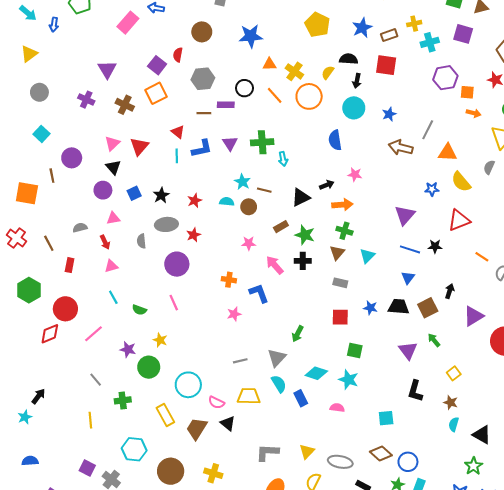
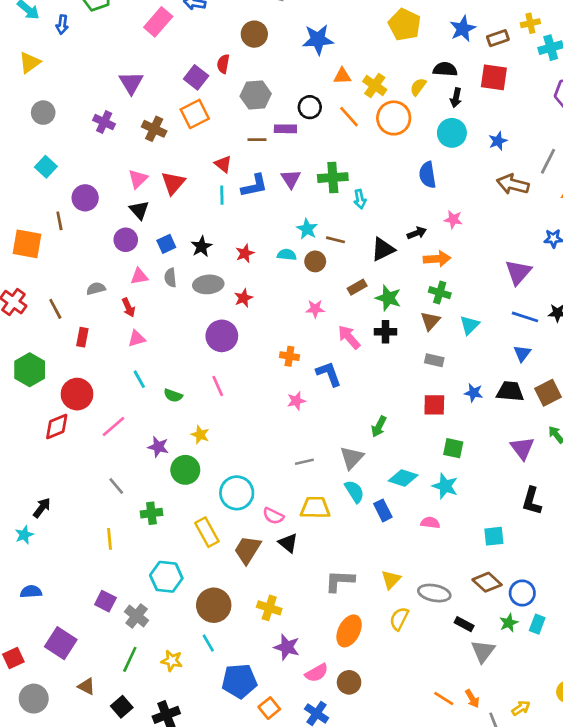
gray semicircle: (141, 241) -> (170, 278), moved

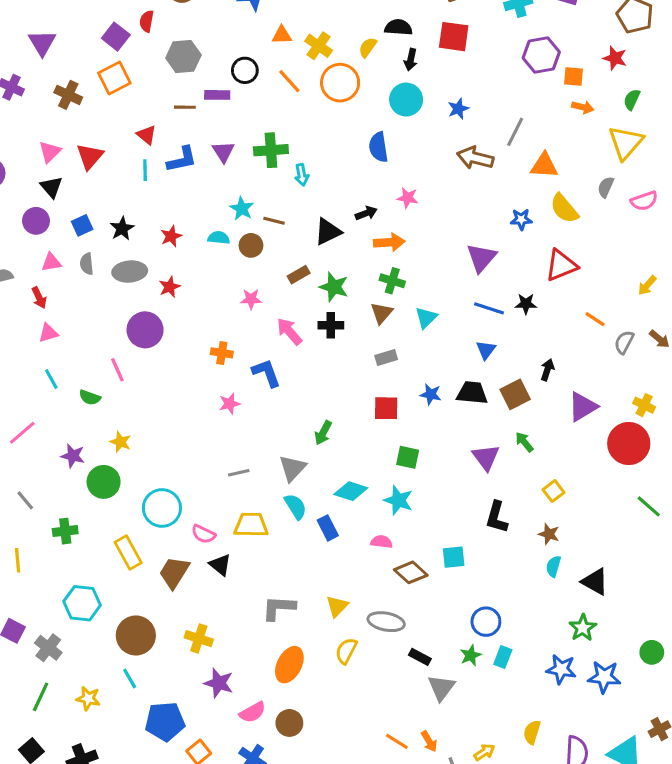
gray rectangle: (434, 360) -> (386, 358), turned -30
pink line: (218, 386) -> (117, 370), moved
brown diamond: (487, 582) -> (411, 572), moved

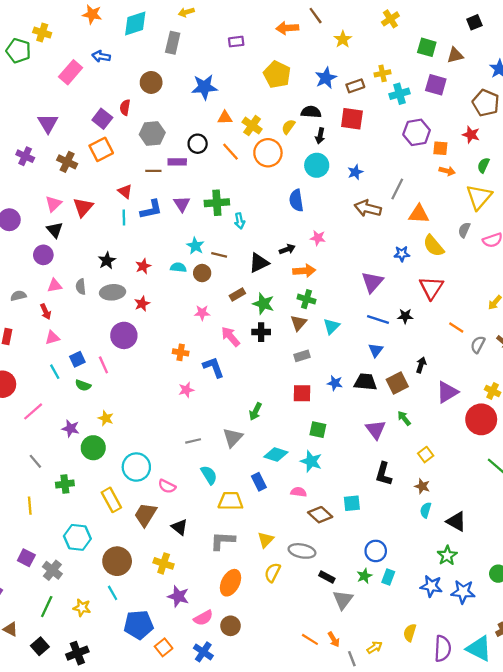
blue square: (82, 225) -> (77, 359), moved
red triangle: (561, 265) -> (431, 288), turned -35
cyan semicircle: (296, 506) -> (209, 475), moved
yellow trapezoid: (251, 525) -> (231, 501), moved
black triangle: (220, 565) -> (179, 527), moved

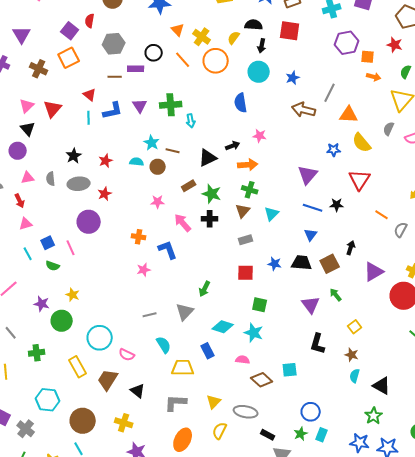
orange triangle: (225, 118) -> (178, 30), turned 48

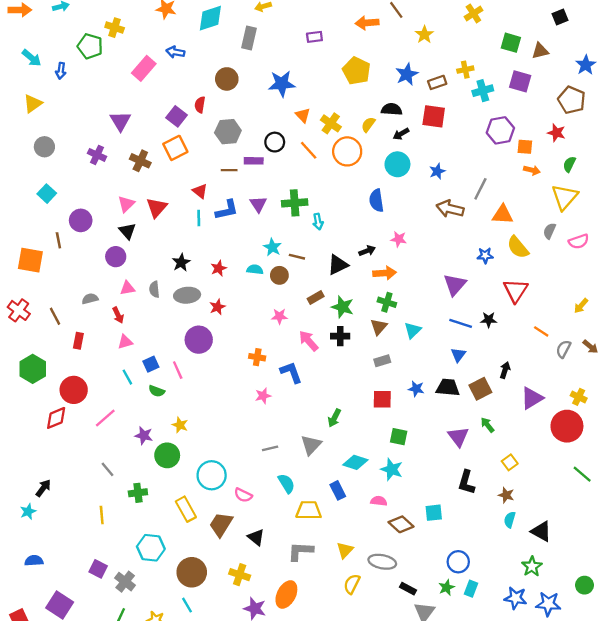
black arrow: (262, 46) -> (401, 134), turned 48
orange ellipse: (183, 440) -> (286, 594), moved

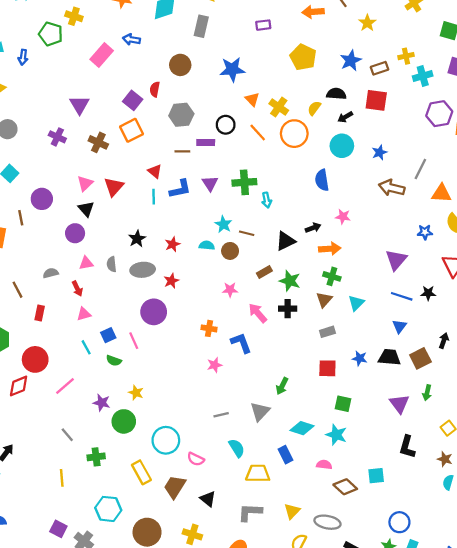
green arrow: (487, 425) -> (427, 393), turned -128

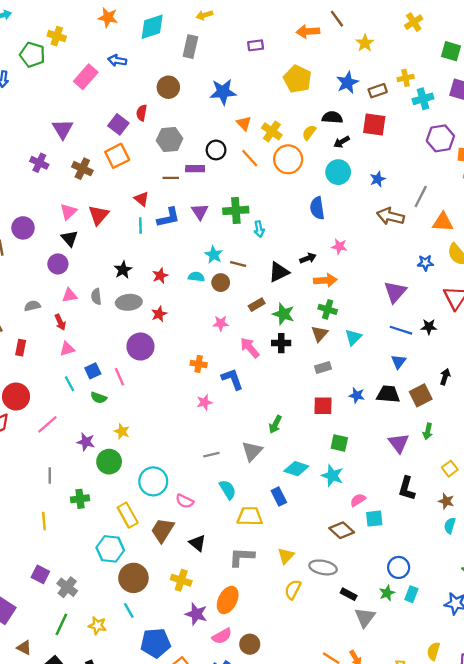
gray line: (67, 435) -> (50, 476), turned 40
pink semicircle: (324, 465) -> (358, 500), moved, turned -40
cyan hexagon: (108, 509) -> (110, 549), moved

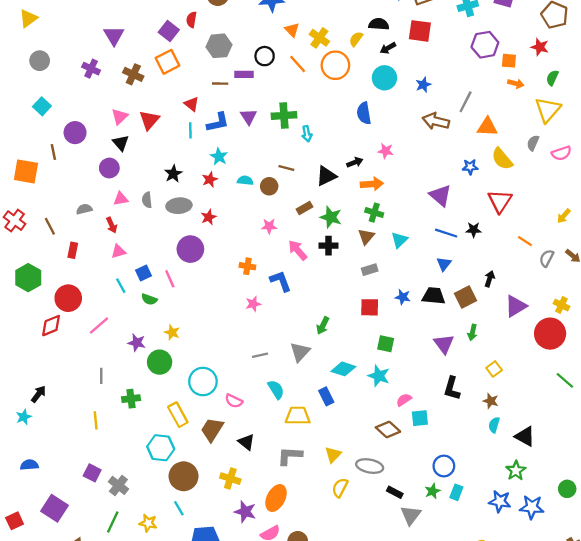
cyan star: (214, 255) -> (219, 157), moved
purple triangle: (395, 292) -> (440, 195), turned -30

